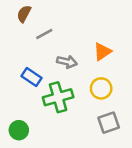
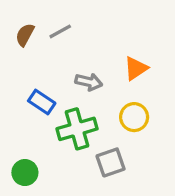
brown semicircle: (24, 14) -> (25, 35), moved
gray line: (44, 34) -> (60, 31), moved
gray square: (109, 123) -> (111, 162), moved

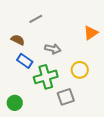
brown semicircle: (25, 35) -> (18, 40), moved, turned 88
orange triangle: (136, 68) -> (91, 33), moved

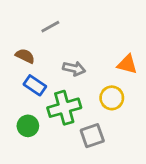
orange triangle: (91, 33) -> (127, 64), moved, turned 49
green circle: (15, 103) -> (28, 126), moved

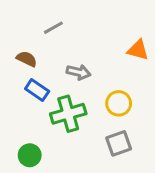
orange triangle: (127, 64) -> (138, 50), moved
green circle: (28, 126) -> (30, 155), moved
gray square: (92, 136) -> (119, 143), moved

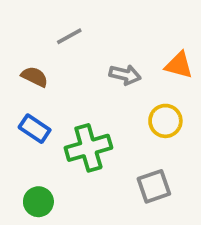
gray arrow: (79, 72) -> (125, 75), moved
blue rectangle: (37, 90) -> (35, 129), moved
yellow circle: (119, 103) -> (165, 121), moved

